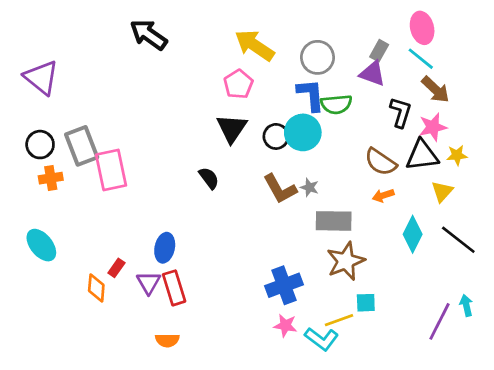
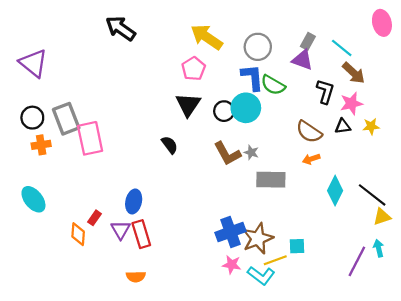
pink ellipse: (422, 28) -> (382, 23), moved
green semicircle: (336, 104) -> (273, 85), turned 35
black triangle: (422, 155) -> (343, 126), size x0.6
yellow triangle: (442, 191) -> (382, 217), moved, turned 30
brown star: (346, 261) -> (258, 238), moved

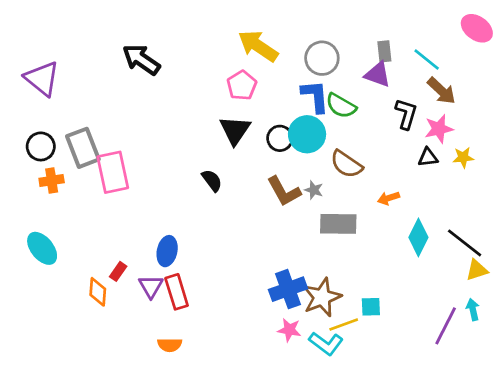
pink ellipse: (382, 23) -> (477, 28), turned -40
black arrow: (121, 28) -> (141, 60), moved
gray rectangle: (308, 41) -> (384, 51), turned -35
brown semicircle: (309, 132) -> (346, 164), moved

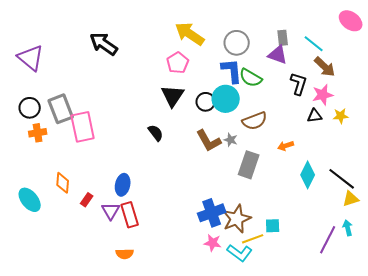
brown semicircle: (346, 164) -> (255, 121), turned -55
gray rectangle: (338, 224) -> (249, 165), turned -72
cyan ellipse: (42, 248) -> (30, 200), moved
orange diamond: (98, 292) -> (63, 183), moved

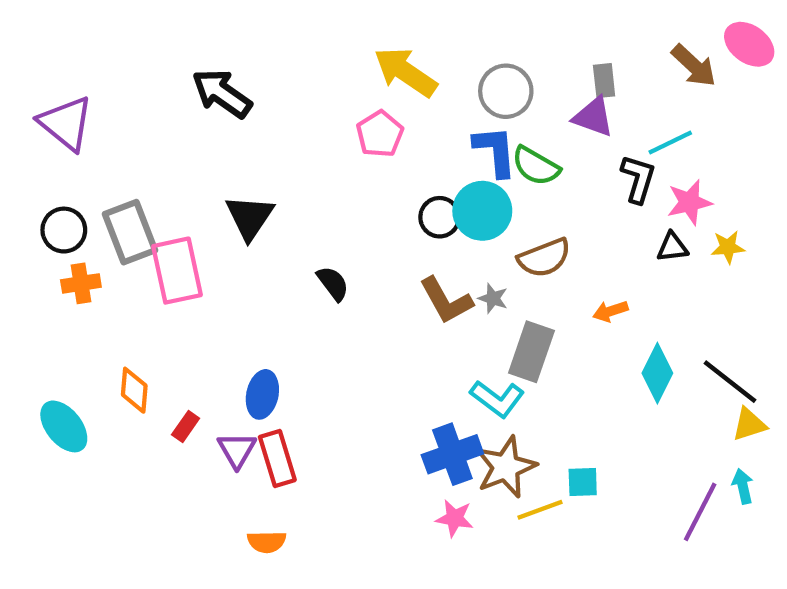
cyan line: (314, 44) -> (670, 142), moved, turned -65
brown arrow: (325, 67) -> (694, 66), moved
black triangle: (173, 96) -> (250, 217), moved
cyan L-shape: (240, 253) -> (497, 399), moved

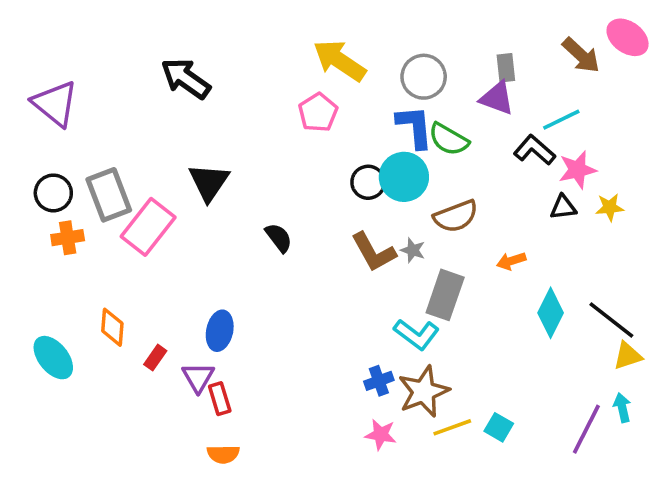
black L-shape: (638, 179) -> (535, 150), turned -66
pink rectangle: (177, 271) -> (148, 227), turned 50
blue cross: (452, 454) -> (379, 381), size x0.6
red rectangle: (277, 458) -> (220, 399), moved, size x0.7
cyan square: (583, 482) -> (499, 427), moved, turned 32

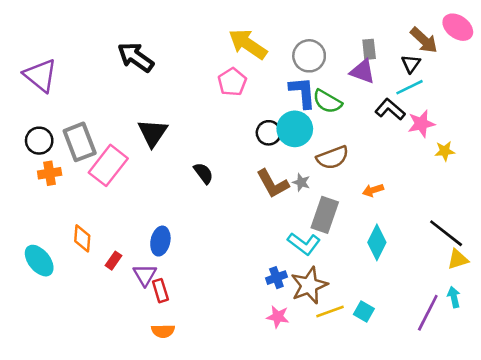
black triangle: (563, 207) -> (411, 64), moved, turned -48
cyan diamond: (551, 313) -> (377, 242), moved

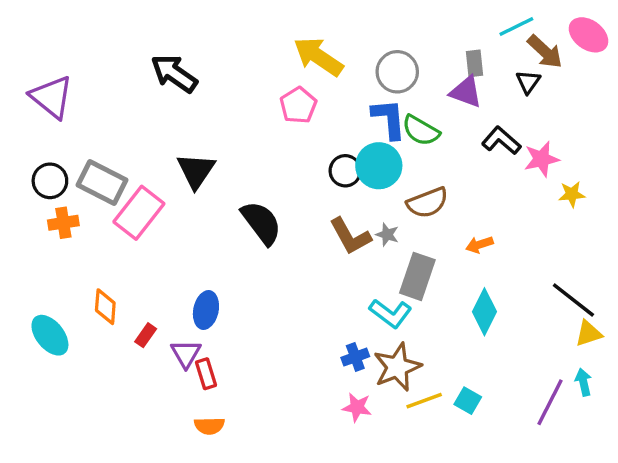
cyan line: (410, 87) -> (516, 26), moved
gray rectangle: (80, 142) -> (102, 183), turned -42
black semicircle: (203, 173) -> (261, 223), size x1.6

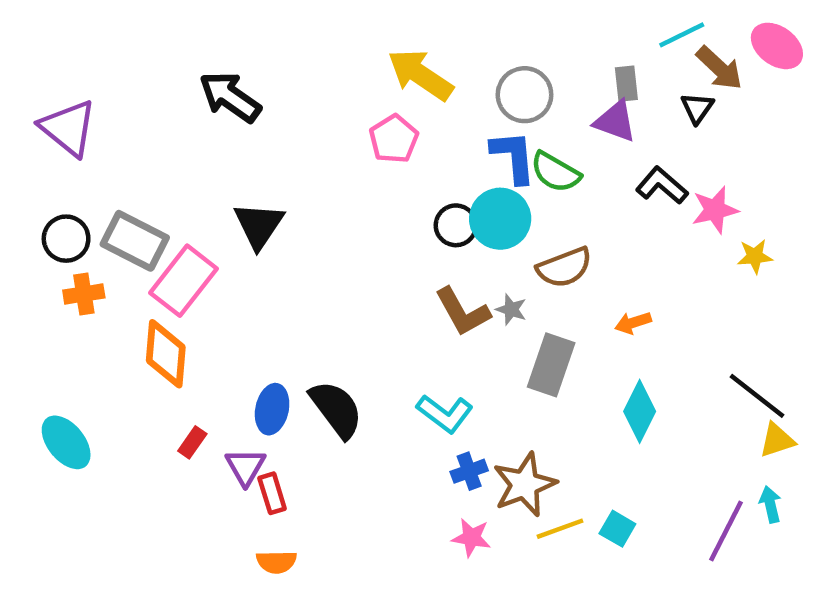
black semicircle: (261, 223) -> (336, 409), moved
orange diamond: (105, 307) -> (166, 354), moved, size x1.4
cyan L-shape: (391, 313) -> (445, 414), moved

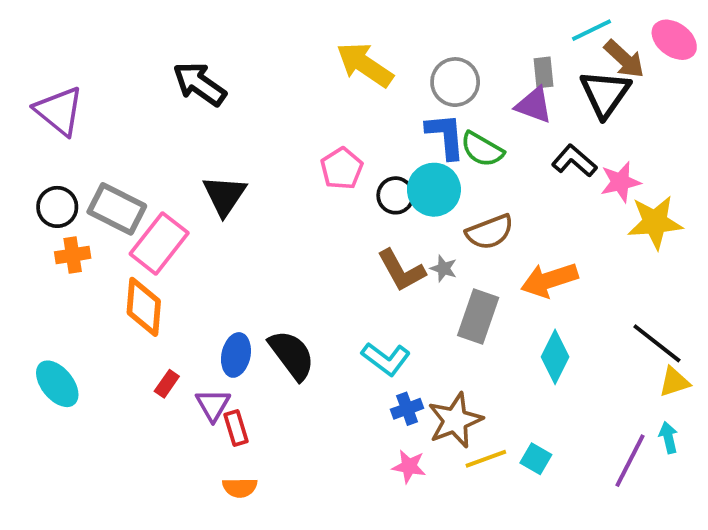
black triangle: (697, 108) -> (605, 94), size x1.8
pink pentagon: (394, 139) -> (342, 169), moved
yellow star: (755, 256) -> (655, 222), size x1.8
orange arrow: (633, 323) -> (549, 280), size x1.8

